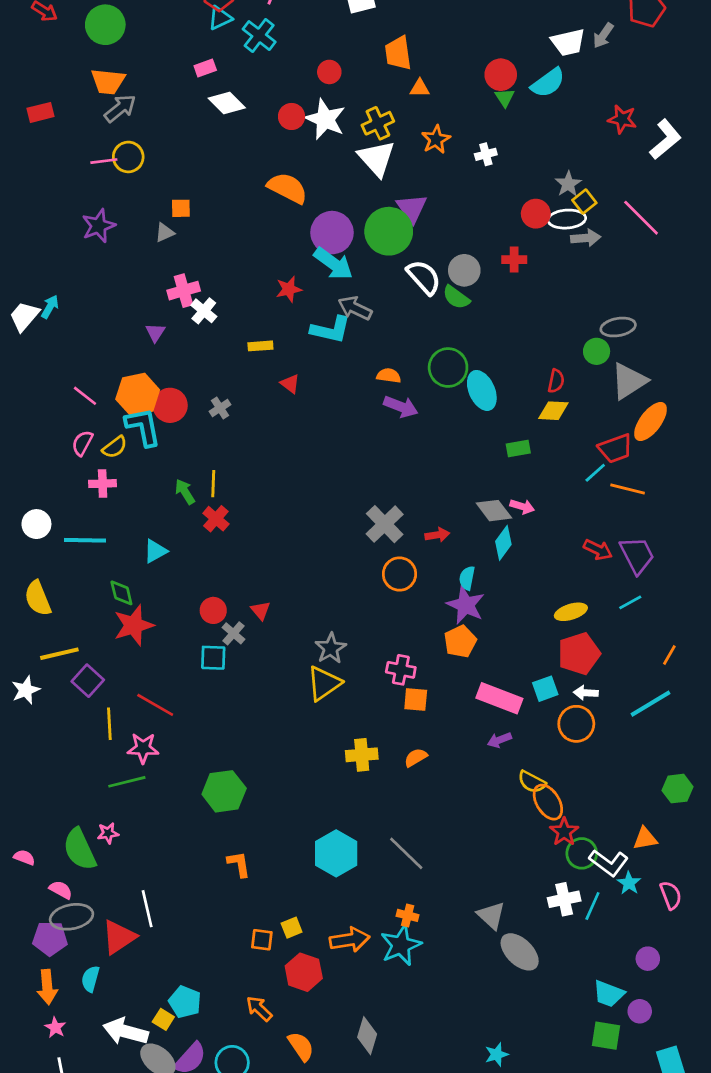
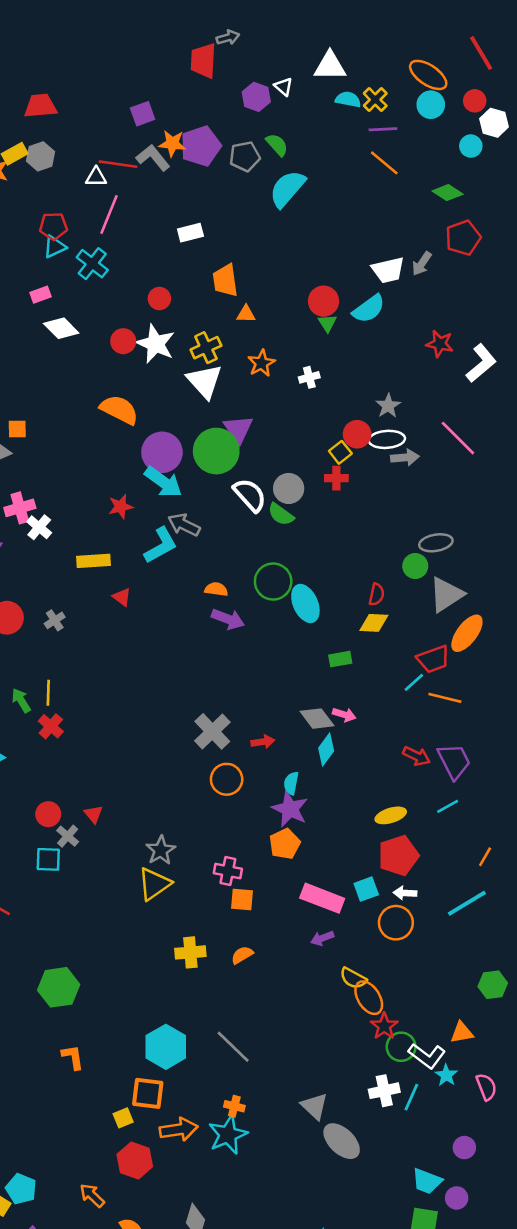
yellow square: (584, 202) -> (340, 452), moved
cyan L-shape: (331, 330) -> (161, 545), turned -42
yellow rectangle: (260, 346) -> (93, 561), size x1.4
orange square: (262, 940) -> (148, 1093), moved, size x1.5

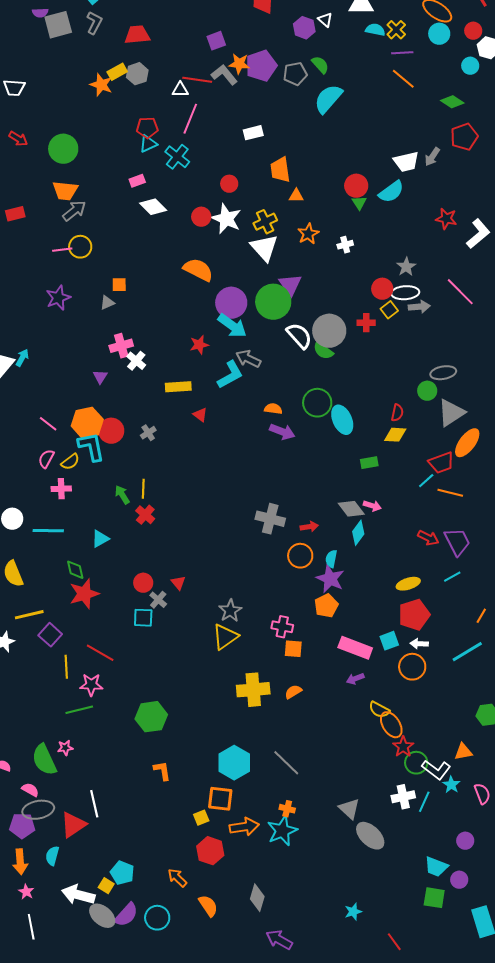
yellow square: (340, 452) -> (389, 310), moved
gray circle: (289, 488) -> (329, 331), size x1.4
gray cross: (212, 731) -> (270, 519), turned -32
orange circle: (227, 779) -> (300, 556), moved
yellow cross: (190, 952) -> (253, 690), size x1.4

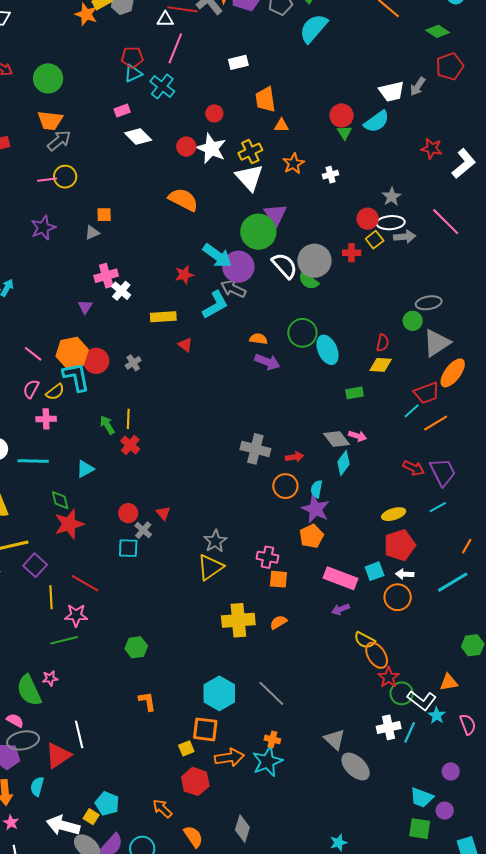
purple circle: (231, 303) -> (238, 267), moved
orange line: (450, 493) -> (436, 423), turned -45
green hexagon: (151, 717) -> (136, 647), size x0.7

